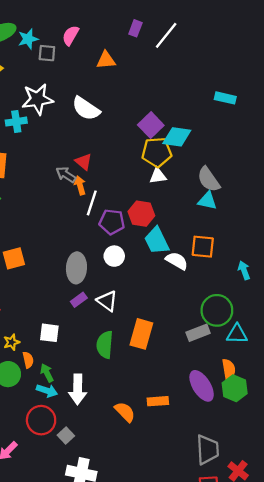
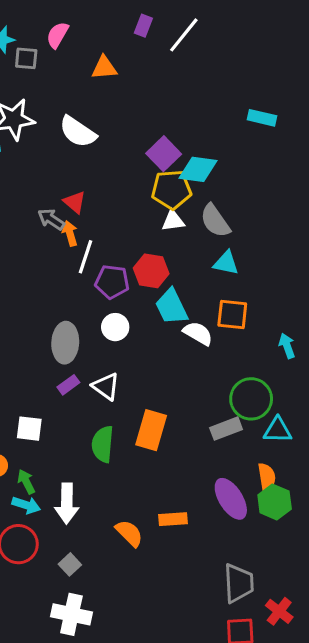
gray semicircle: (209, 179) -> (215, 221), moved
cyan triangle: (207, 201) -> (226, 263), moved
gray square: (66, 435) -> (70, 564), moved

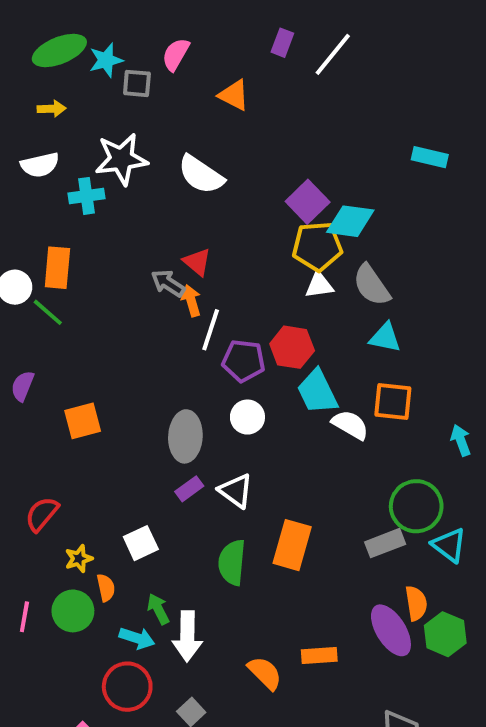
orange triangle: (104, 68) -> (234, 95), turned 32
white square: (29, 429) -> (141, 543), turned -32
cyan triangle: (278, 430) -> (449, 545), turned 36
orange semicircle: (267, 477) -> (416, 603), moved
green arrow: (26, 482) -> (158, 609), moved

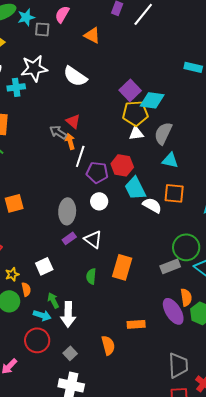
gray semicircle: (372, 285) -> (163, 133), turned 60
green semicircle: (232, 562) -> (91, 276), size x0.7
orange semicircle: (265, 673) -> (108, 345), moved, turned 30

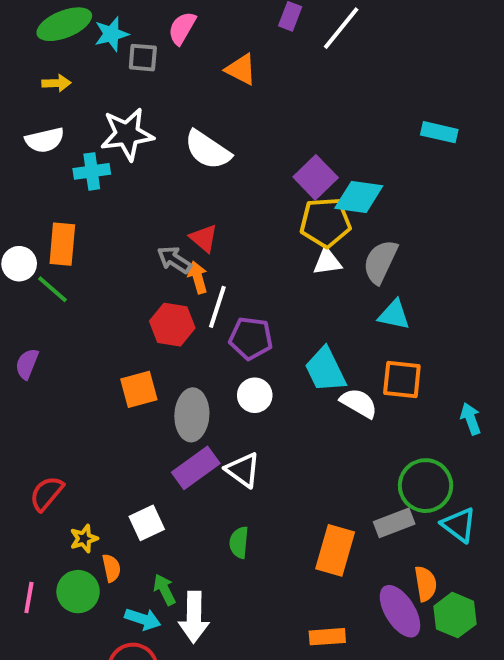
red hexagon: (122, 165) -> (172, 325), moved
orange square: (14, 203) -> (139, 389), moved
purple rectangle: (69, 238) -> (196, 468), size x1.6
orange rectangle: (122, 267) -> (335, 550), moved

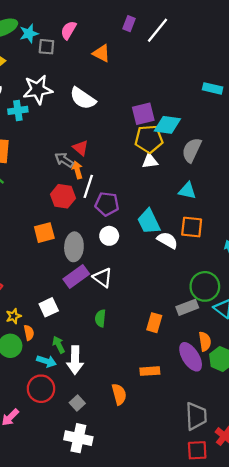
purple square: (316, 177) -> (143, 114), turned 30
gray semicircle: (380, 262) -> (192, 150), moved
orange rectangle: (335, 550) -> (154, 323), size x0.7

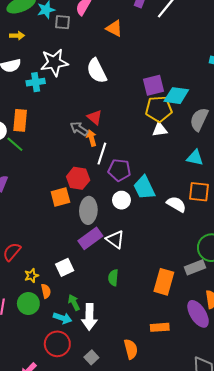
white semicircle: (83, 98) -> (97, 71), turned 30
red hexagon: (63, 196) -> (78, 178), moved
cyan trapezoid: (149, 222) -> (144, 188), moved
orange rectangle: (154, 323) -> (164, 282), size x1.4

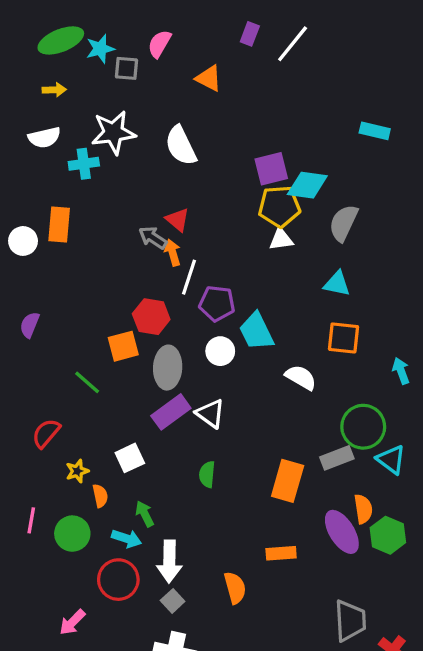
green line: (15, 144) -> (87, 382), moved
white semicircle: (176, 204) -> (301, 377), moved
green circle: (28, 304) -> (72, 534), moved
white arrow: (89, 317) -> (169, 561), moved

